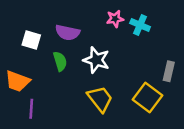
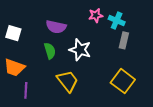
white square: (31, 40) -> (13, 33), moved
gray rectangle: (169, 71) -> (124, 40), moved
yellow trapezoid: (100, 99) -> (68, 81), moved

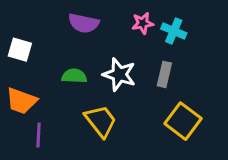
purple semicircle: (56, 27) -> (84, 23), moved
gray rectangle: (124, 40) -> (164, 74), moved
green semicircle: (50, 51) -> (74, 76), turned -70

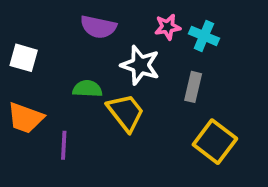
white star: (119, 74) -> (140, 65), moved
yellow trapezoid: (101, 121) -> (126, 112), moved
purple line: (39, 135) -> (64, 145), moved

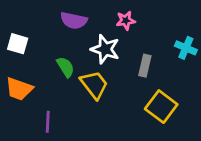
cyan cross: (204, 36) -> (186, 48), moved
green semicircle: (87, 89) -> (66, 67), turned 55
purple line: (64, 145) -> (48, 122), moved

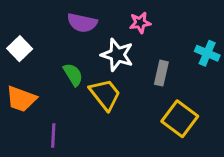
white square: (18, 44) -> (20, 49), turned 30

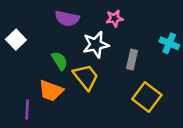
white star: (117, 55) -> (96, 45), turned -30
orange trapezoid: (21, 99) -> (51, 91), moved
purple line: (53, 136) -> (27, 109), moved

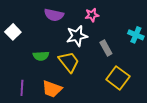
gray rectangle: (132, 60) -> (106, 48), turned -42
green semicircle: (60, 61) -> (41, 56), moved, turned 119
orange trapezoid: (51, 91) -> (52, 89), moved

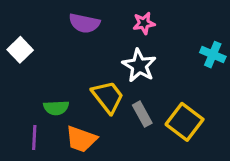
white star: (77, 36) -> (139, 65), moved, turned -30
gray rectangle: (106, 48) -> (142, 114), moved
green semicircle: (41, 56) -> (56, 108), moved

